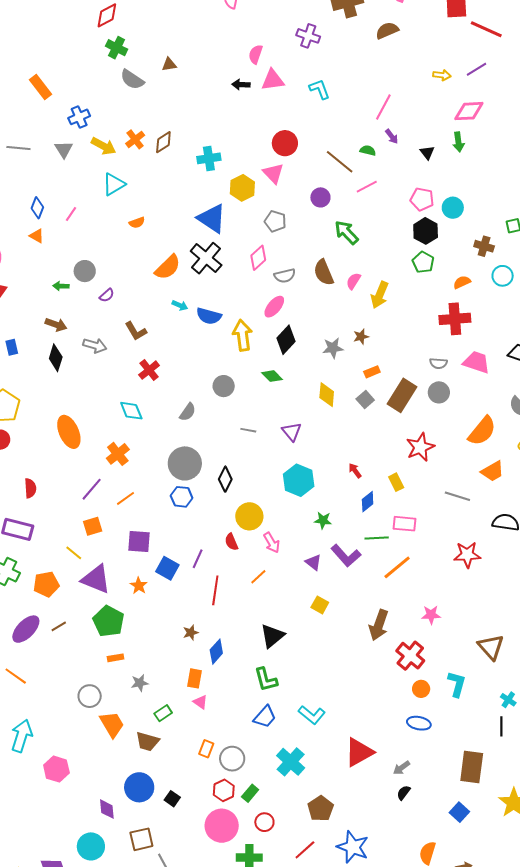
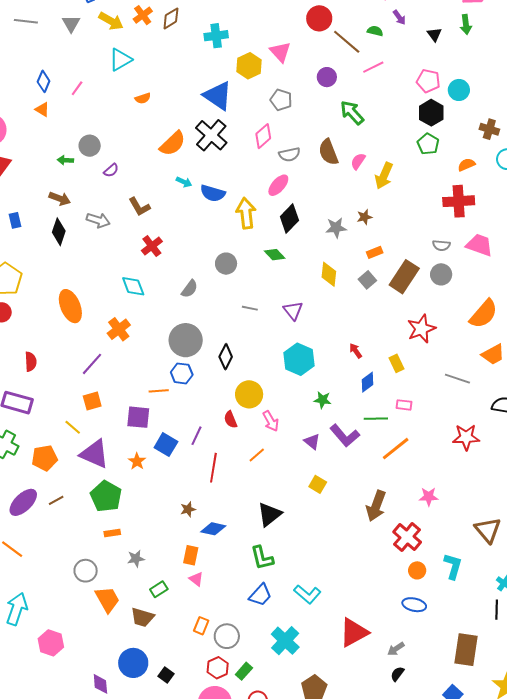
red circle: (285, 143) -> (319, 18), moved
orange line: (125, 498) -> (159, 391), moved, turned 30
pink rectangle: (404, 524) -> (404, 405), size x0.7
blue diamond: (216, 652) -> (213, 529), turned 60

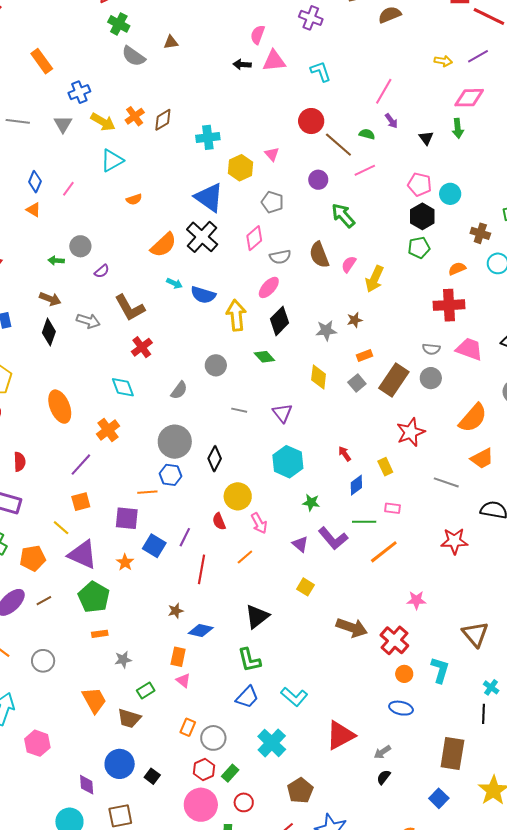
pink triangle: (280, 52) -> (272, 154), size x0.7
green pentagon: (428, 144) -> (419, 248), turned 30
brown L-shape: (139, 207) -> (130, 308), size x1.4
brown arrow: (376, 506) -> (352, 628), moved, turned -92
gray circle: (86, 571) -> (43, 661), moved

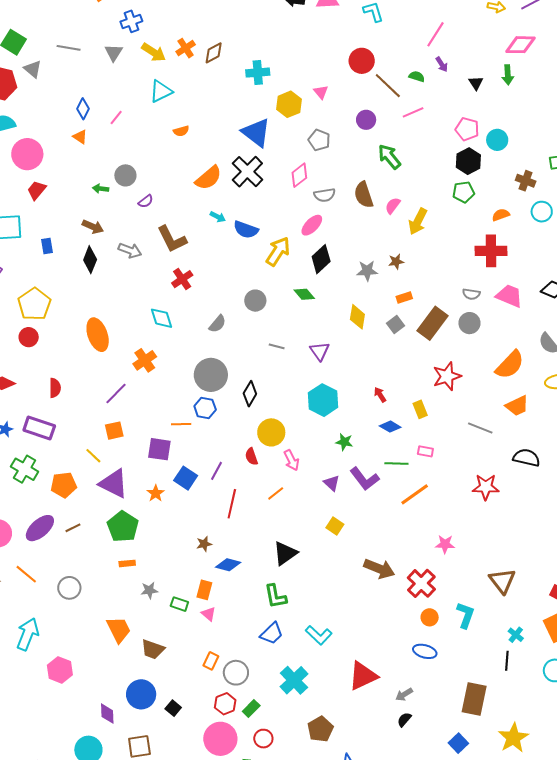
yellow arrow: (236, 315) -> (278, 251), turned 36
blue diamond: (356, 485) -> (390, 427), turned 65
green rectangle: (146, 690) -> (179, 604), moved, turned 48

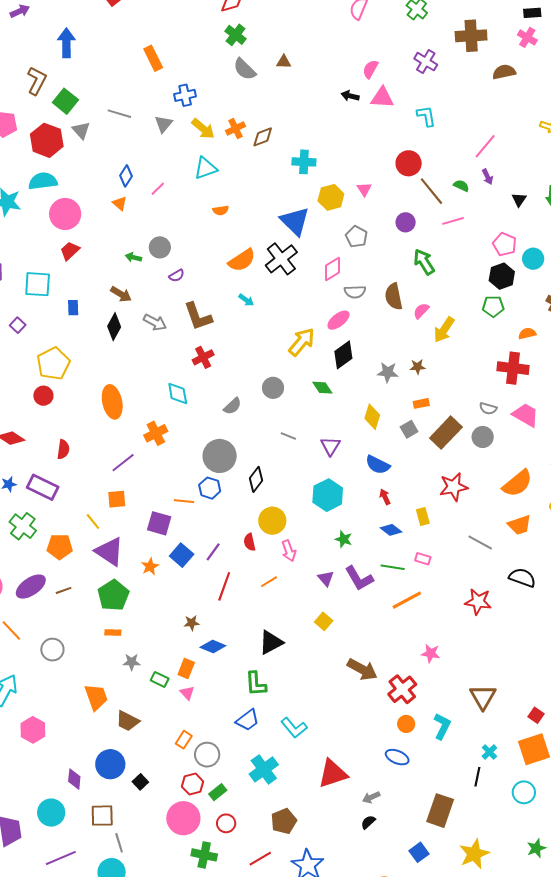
blue semicircle: (246, 230) -> (378, 465), moved

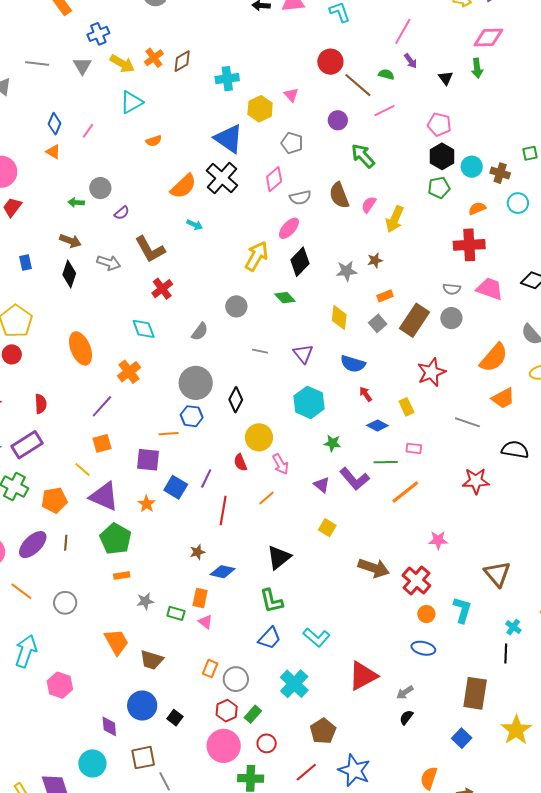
cyan circle: (533, 259) -> (472, 167), moved
purple rectangle: (43, 487) -> (27, 445), turned -48
brown line: (64, 590) -> (66, 543), turned -56

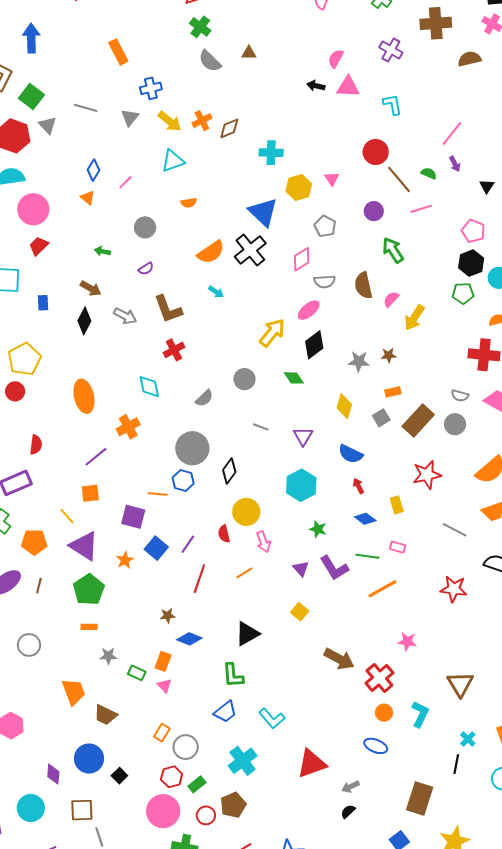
gray circle: (100, 188) -> (145, 227), moved
brown pentagon: (323, 731) -> (233, 805), moved

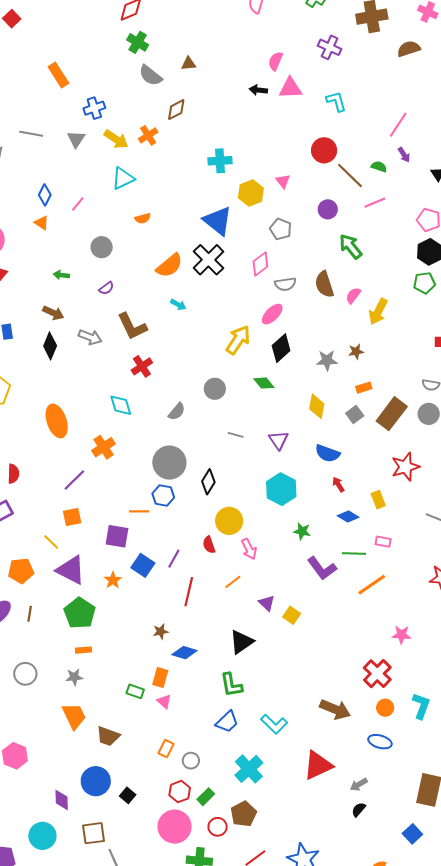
brown diamond: (229, 128) -> (176, 110), moved
purple triangle: (301, 569) -> (267, 603), moved
gray star: (108, 656) -> (74, 677), moved
brown arrow: (339, 659) -> (335, 709), moved
gray circle: (186, 747) -> (191, 761), size x0.7

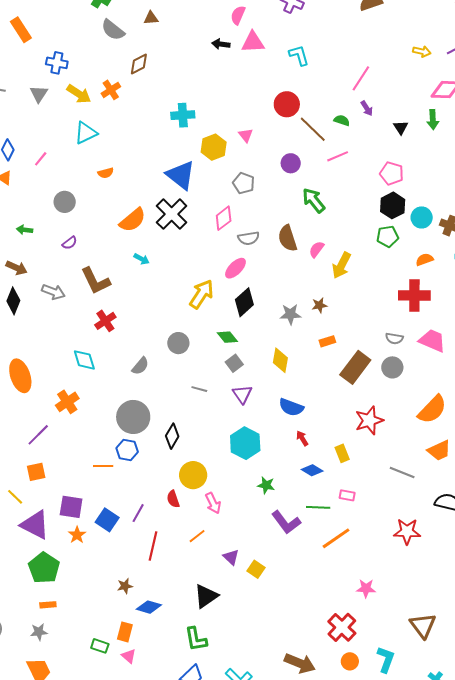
blue cross: (94, 108) -> (57, 63), turned 30
gray square: (355, 415) -> (234, 363), moved
purple square: (117, 536) -> (71, 507), moved

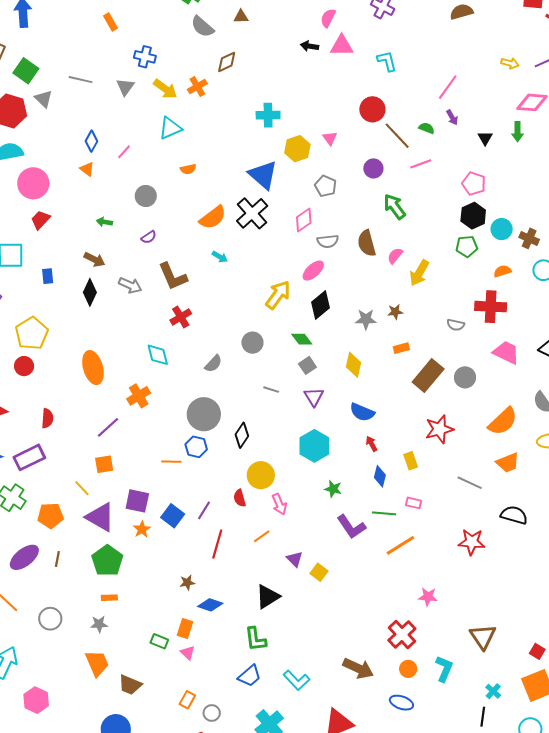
orange rectangle: (21, 30) -> (111, 22), size x0.7
gray semicircle: (394, 338) -> (456, 325), moved
blue diamond: (312, 470) -> (380, 476), turned 70

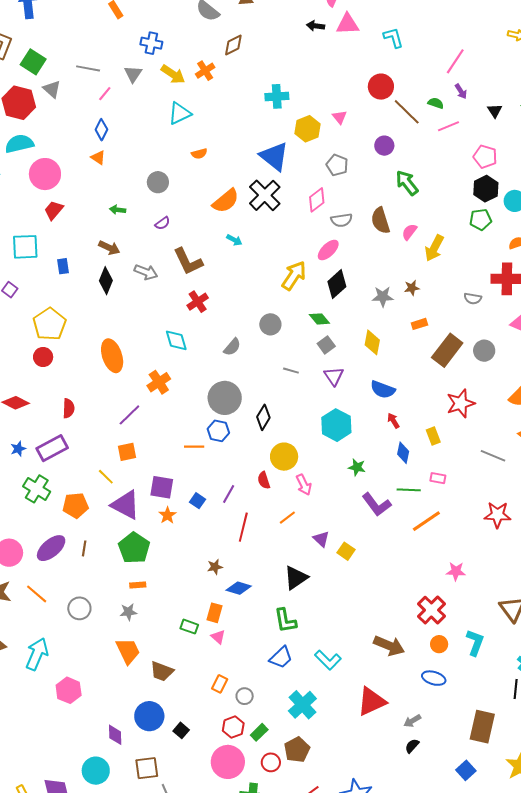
pink line: (124, 152) -> (105, 94), moved
pink line: (421, 164) -> (449, 126), moved
blue square: (173, 516) -> (198, 501), size x0.7

